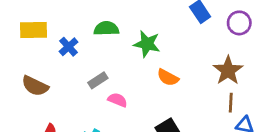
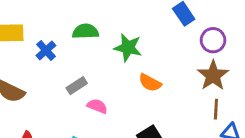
purple circle: (239, 23) -> (213, 40), moved

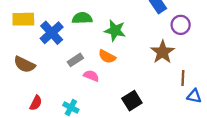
blue cross: (46, 50) -> (52, 33), size x1.5
brown star: (213, 75) -> (163, 52), moved
orange semicircle: (150, 83) -> (107, 57), moved

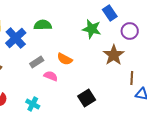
green star: (115, 31) -> (92, 29), moved

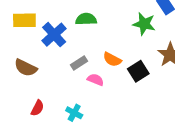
black square: (87, 98) -> (138, 71), moved

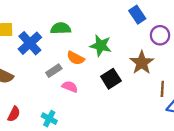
green star: (144, 24) -> (101, 46), moved
orange semicircle: (112, 59) -> (76, 58), moved

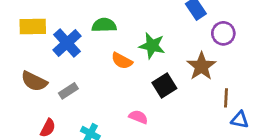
gray rectangle: (54, 71) -> (68, 91), moved
pink semicircle: (70, 87) -> (138, 117), moved

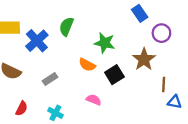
green semicircle: (104, 25) -> (66, 27), turned -66
orange semicircle: (122, 61) -> (87, 65), moved
gray rectangle: (68, 91) -> (50, 79), moved

